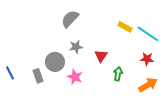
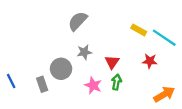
red star: (147, 59) -> (150, 61), moved
green arrow: (118, 74) -> (116, 82), moved
pink star: (75, 77) -> (93, 85), moved

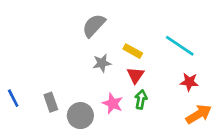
yellow rectangle: (139, 30) -> (133, 51), moved
cyan line: (164, 38) -> (180, 46), moved
red star: (150, 61) -> (189, 82), moved
gray circle: (61, 69) -> (80, 116), moved

